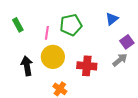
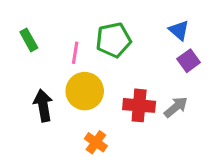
blue triangle: (112, 19) -> (179, 30), turned -40
purple square: (127, 42) -> (189, 61), moved
gray arrow: (120, 60) -> (176, 107), moved

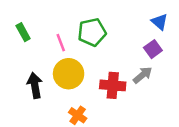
blue triangle: (179, 30) -> (159, 22), moved
pink line: (75, 53) -> (61, 43), turned -30
gray arrow: (176, 107) -> (143, 75), moved

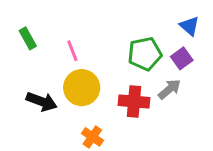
green pentagon: (92, 32) -> (145, 54), moved
black arrow: (35, 85) -> (42, 101), turned 120

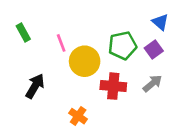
yellow circle: (82, 88) -> (85, 61), moved
gray arrow: (169, 89) -> (152, 83), moved
black arrow: (42, 101) -> (35, 86), turned -80

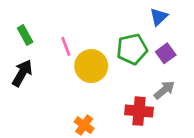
blue triangle: (160, 22) -> (159, 17), moved, turned 36
black arrow: (35, 86) -> (22, 73), moved
red cross: (113, 86) -> (139, 111), moved

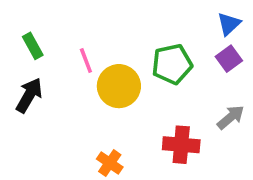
blue triangle: (159, 17) -> (229, 24), moved
purple square: (166, 53) -> (229, 59), moved
gray arrow: (164, 90) -> (231, 117), moved

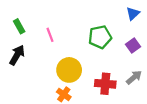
purple square: (229, 59) -> (133, 45), moved
yellow circle: (119, 86) -> (69, 70), moved
gray arrow: (231, 117) -> (134, 77), moved

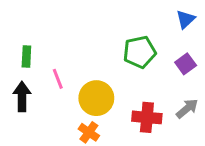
green rectangle: (19, 26) -> (26, 56), moved, turned 32
pink line: (50, 35) -> (58, 79), moved
black arrow: (17, 55) -> (22, 97), moved, turned -30

